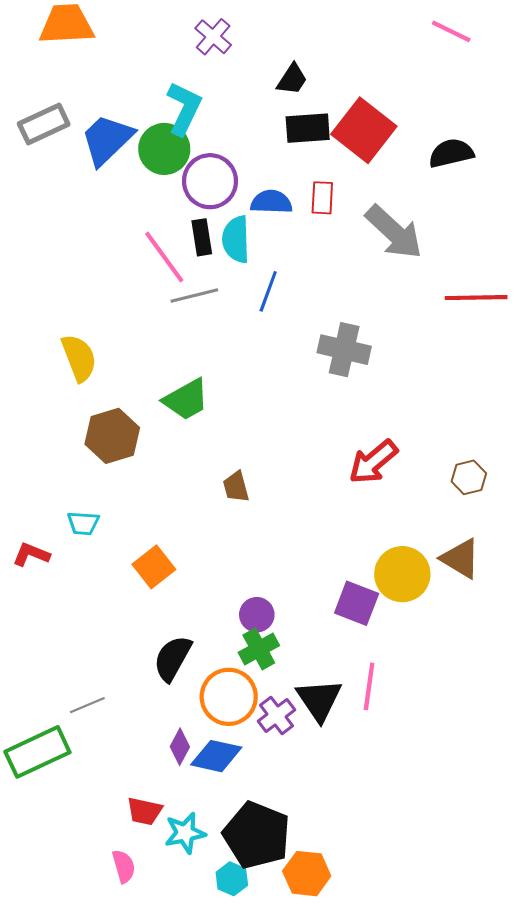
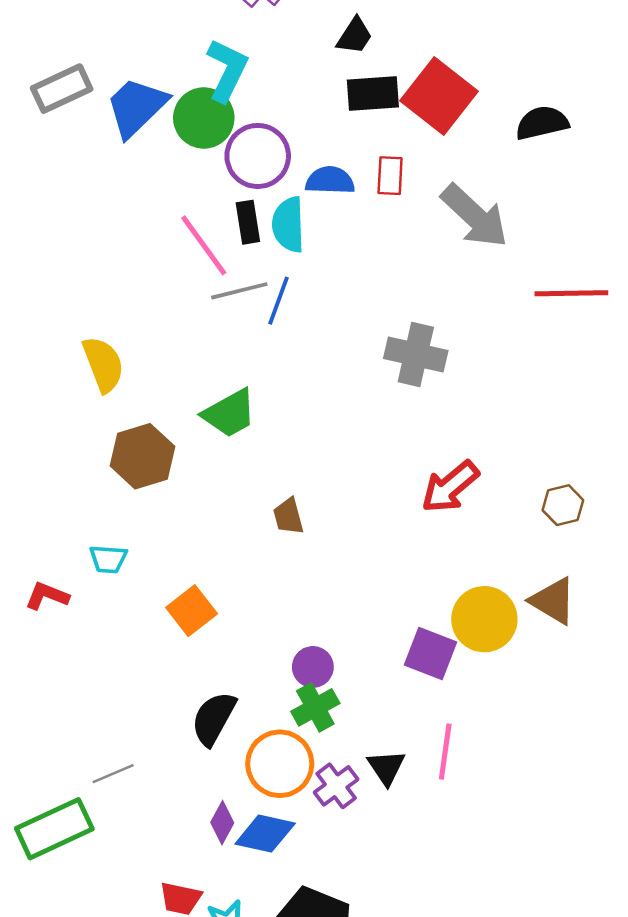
blue line: (268, 291) -> (279, 301), moved
black triangle: (319, 700) -> (386, 767), size x0.7

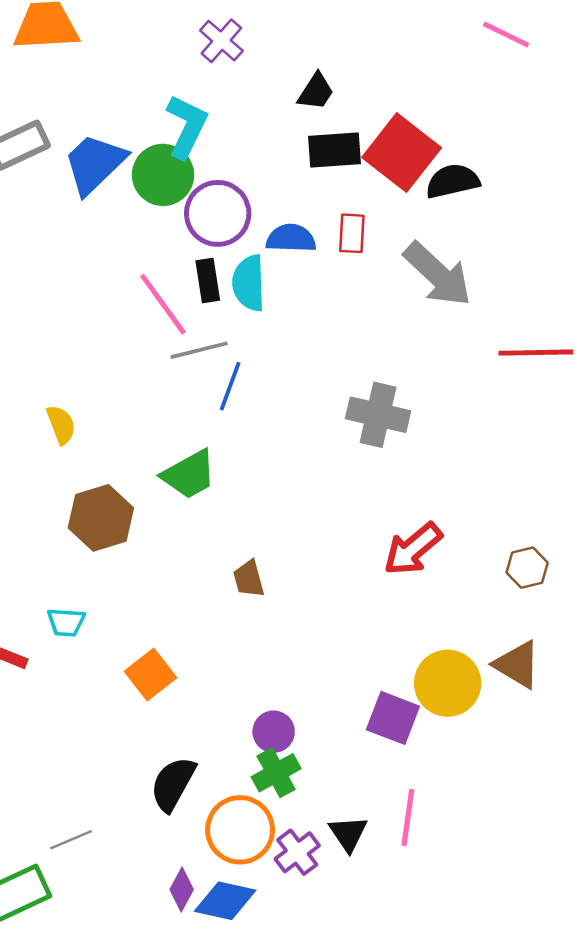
black semicircle: (542, 123) -> (453, 181), moved
blue line: (279, 301) -> (230, 386), moved
yellow semicircle: (103, 364) -> (61, 425), size x0.7

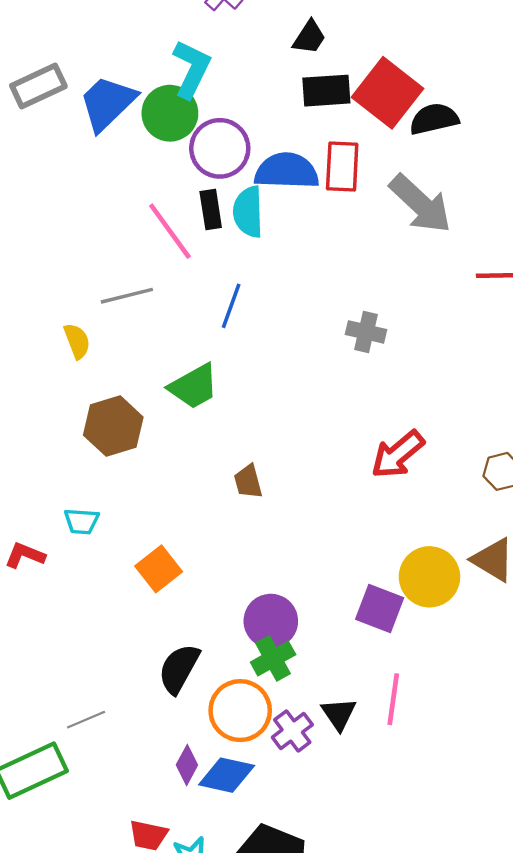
red rectangle: (352, 233) -> (342, 166), size x1.4
blue semicircle: (291, 238) -> (287, 171), size x1.4
gray line: (199, 350) -> (127, 296), moved
gray cross: (378, 415) -> (366, 332), size x0.7
purple circle: (274, 732) -> (271, 621), size x1.4

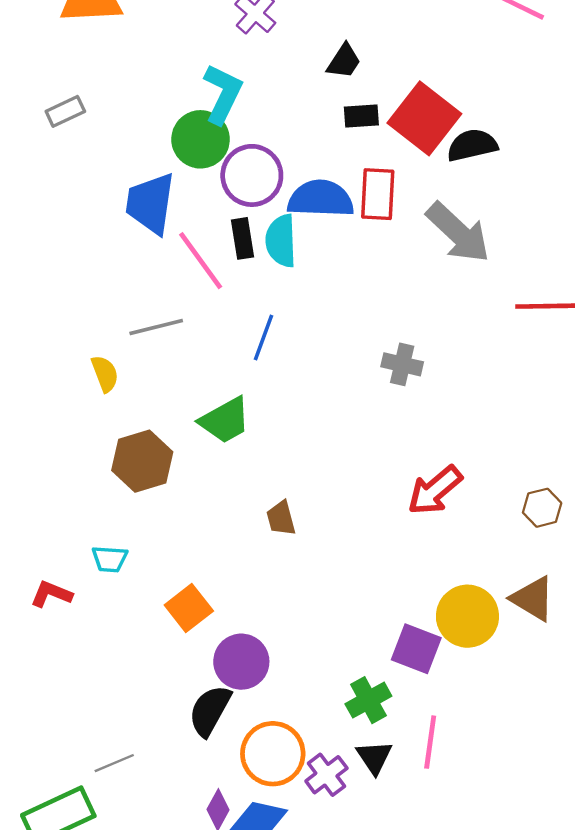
gray rectangle: (38, 86) -> (65, 111), size x0.7
black rectangle: (326, 91) -> (361, 116), size x0.7
blue trapezoid: (108, 103) -> (150, 203), moved, turned -38
purple circle: (271, 621) -> (241, 662), moved
green cross: (273, 658) -> (368, 700), moved

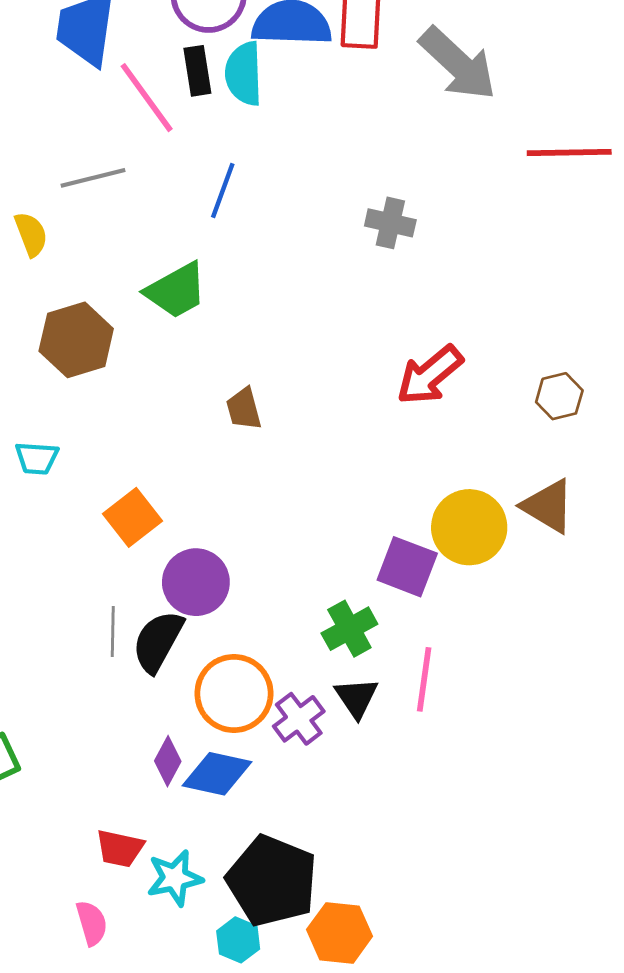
gray line: (114, 763) -> (113, 631), moved, turned -66

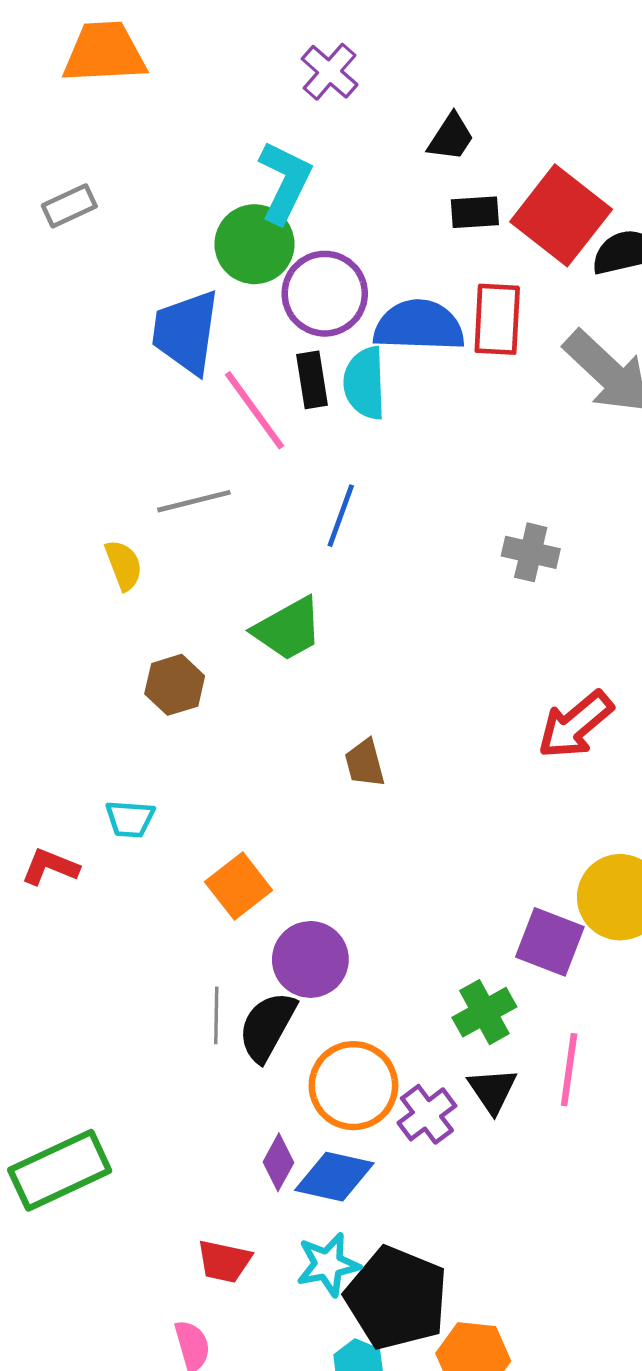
brown hexagon: (76, 340) -> (175, 685), size x0.7
cyan star: (175, 878) -> (328, 1264), moved

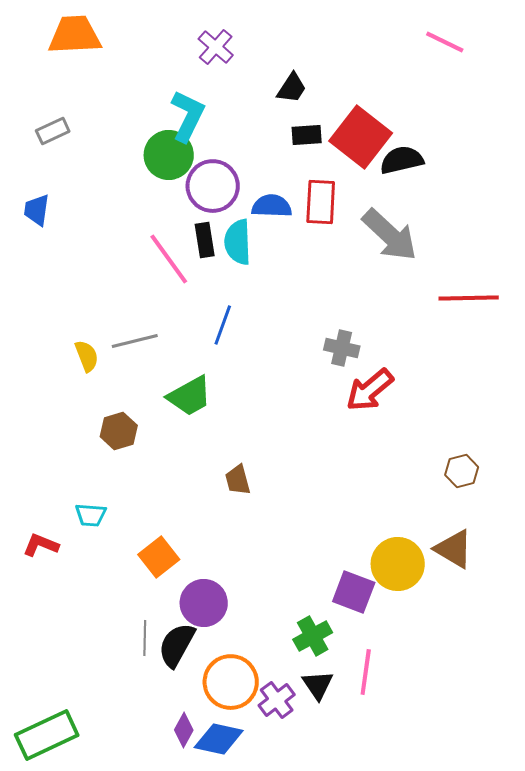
blue semicircle: (419, 326) -> (272, 206), size x0.7
blue trapezoid: (186, 332) -> (37, 210), moved, size x0.6
gray line: (194, 501) -> (135, 341), moved
red arrow: (575, 725) -> (370, 390), moved

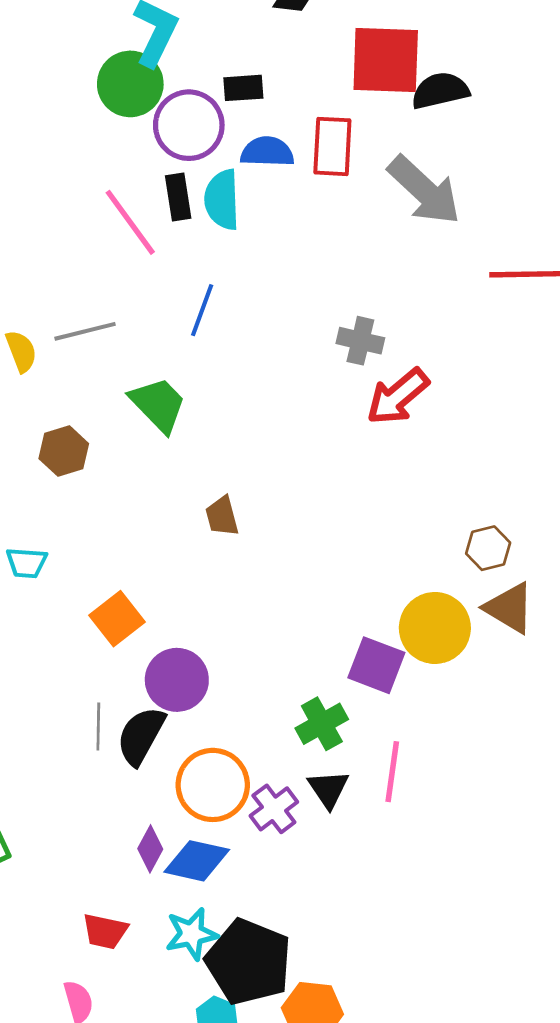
black rectangle: (307, 135) -> (243, 88), moved
red square: (361, 137) -> (386, 60), turned -36
green trapezoid: (190, 396) -> (158, 405), turned -105
brown hexagon: (462, 471) -> (488, 548), moved

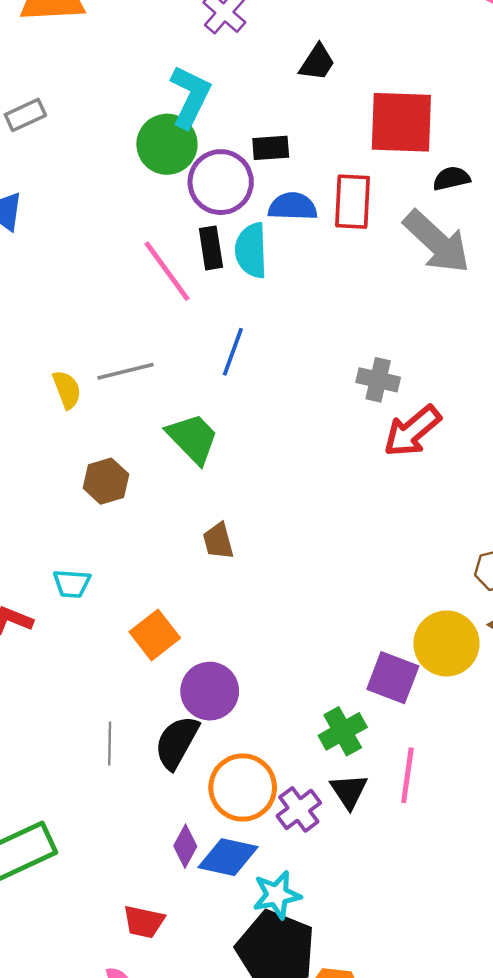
black semicircle: (440, 91) -> (451, 178), moved, size x0.7
brown trapezoid: (222, 516) -> (218, 541), moved
gray line: (98, 726) -> (110, 744), moved
cyan star: (191, 934) -> (277, 895), moved

